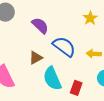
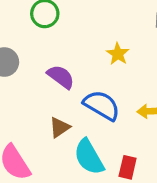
yellow star: (90, 18) -> (118, 54), moved

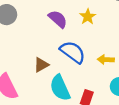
purple semicircle: (61, 77) -> (58, 19), moved

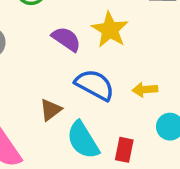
yellow star: (88, 17) -> (110, 30), size x1.5

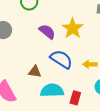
brown triangle: (51, 110) -> (35, 72), turned 40
cyan semicircle: (83, 140) -> (52, 90), turned 115

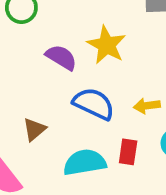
brown triangle: (35, 72) -> (34, 129), moved, turned -40
red rectangle: (75, 98) -> (128, 152), moved

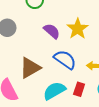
brown triangle: (34, 129) -> (30, 68), size x1.6
cyan semicircle: (85, 162) -> (54, 91), turned -30

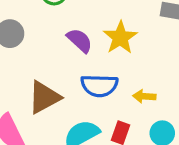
blue semicircle: (65, 60) -> (99, 86), turned 145

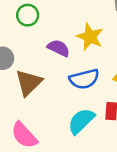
brown triangle: (44, 97) -> (29, 83), moved

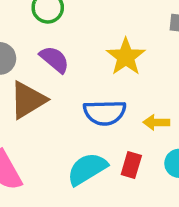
purple semicircle: (59, 48) -> (54, 59), moved

